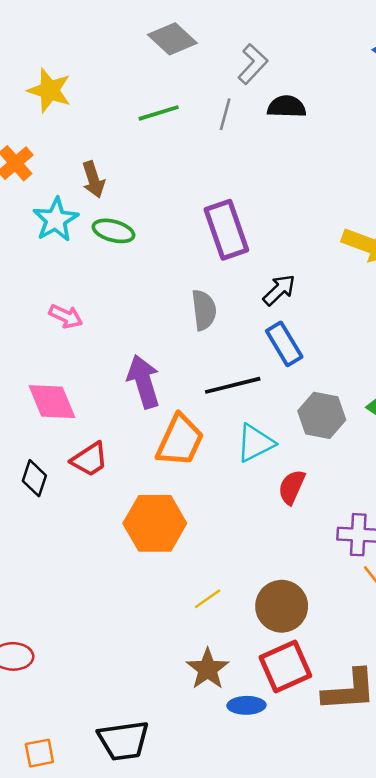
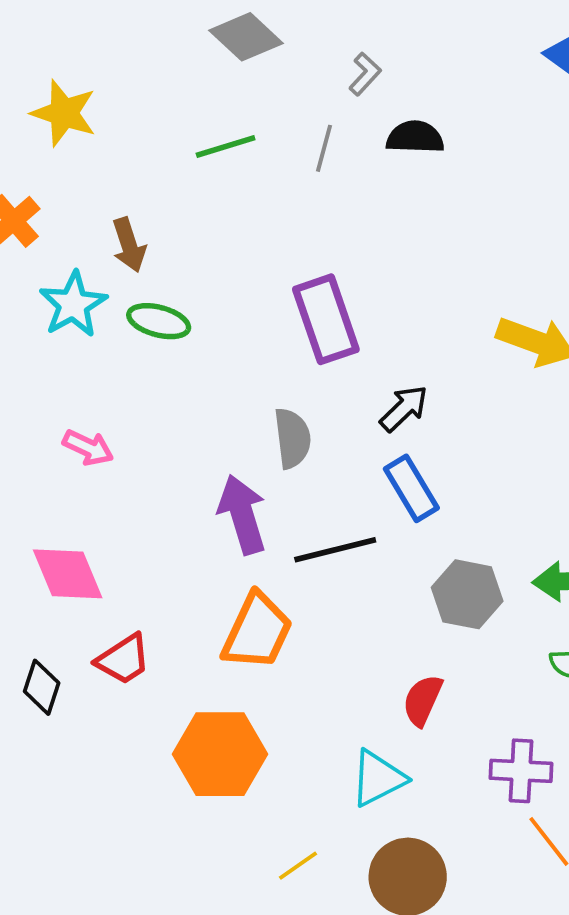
gray L-shape: (253, 64) -> (365, 74), size x0.7
purple arrow: (144, 382) -> (242, 514), moved
cyan triangle: (255, 443) -> (378, 778), moved

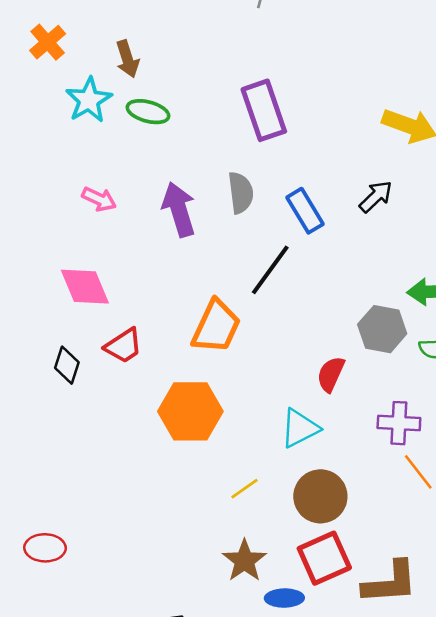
black arrow: (404, 408) -> (376, 197), moved
blue rectangle: (411, 488) -> (305, 211), moved
purple arrow: (242, 514) -> (179, 209), moved
black line: (335, 550) -> (270, 270), turned -40
gray hexagon: (467, 594) -> (382, 329), moved

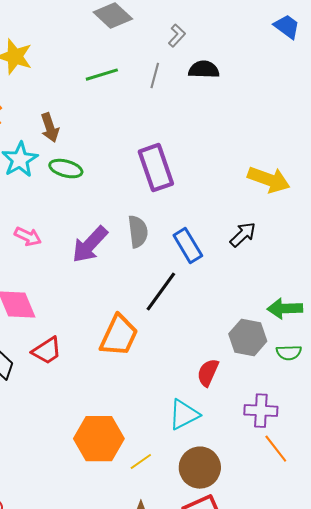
purple arrow: (179, 209) -> (90, 245), turned -120
orange hexagon: (190, 411) -> (99, 439), moved

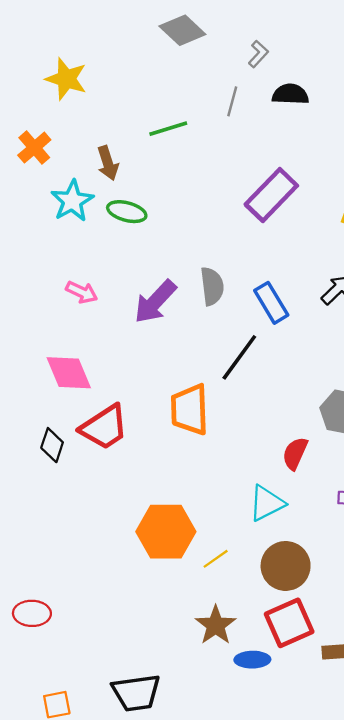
green line: (102, 75) -> (168, 129), moved
purple rectangle: (156, 168) -> (271, 195), moved, turned 63
orange trapezoid: (119, 336) -> (190, 410), turned 153
red trapezoid: (47, 351) -> (104, 427), size x1.4

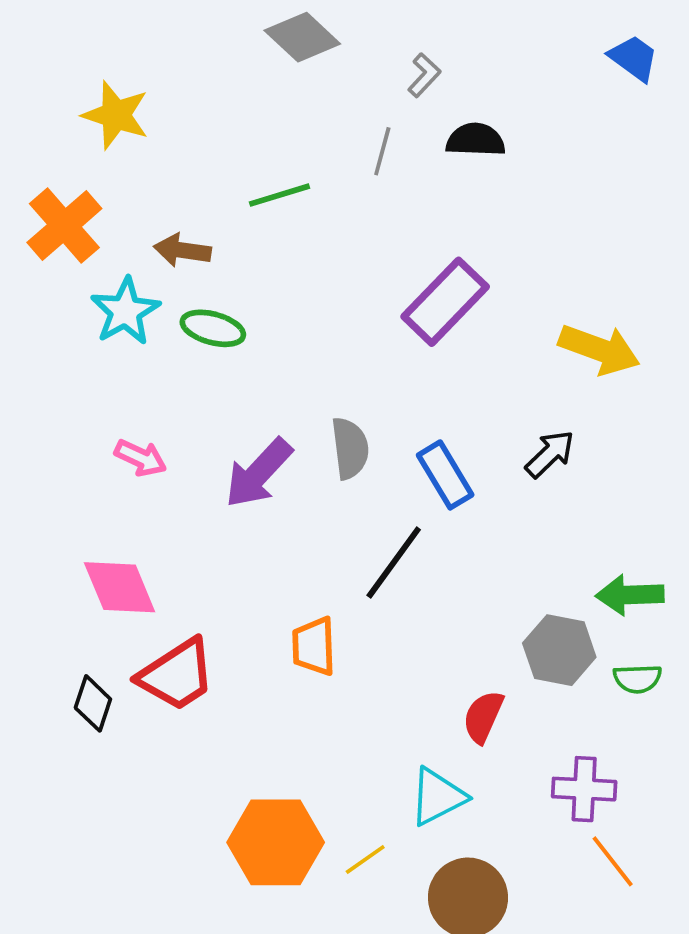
orange cross: (34, 148) -> (64, 226), size x1.4
brown arrow: (108, 163) -> (182, 250), turned 116
orange trapezoid: (190, 410) -> (314, 646), size x0.7
yellow line: (216, 559) -> (365, 860), moved

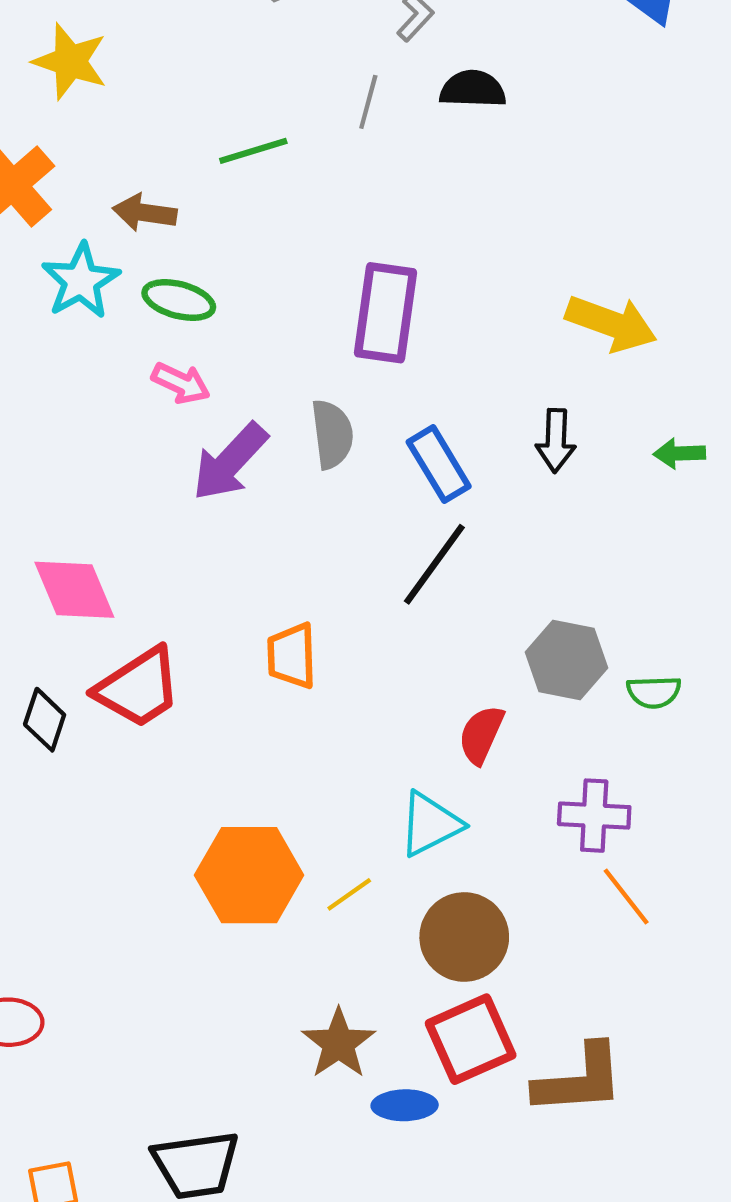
purple rectangle: (445, 302) -> (385, 313), moved, turned -36
black arrow: (550, 454) -> (556, 441), turned 136
pink arrow: (141, 458) -> (181, 383), moved
black line: (394, 563) -> (434, 564), moved
green arrow: (630, 595) -> (679, 453), moved, size x0.7

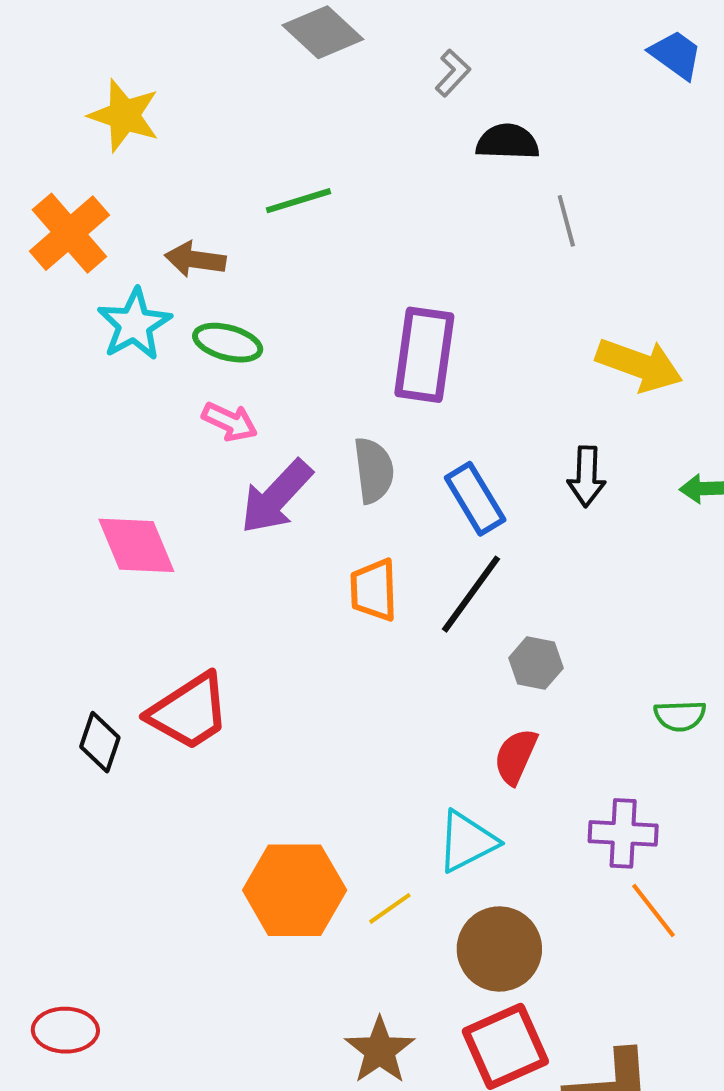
gray line: (368, 102) -> (566, 221), moved, turned -30
pink diamond: (74, 590) -> (136, 545), moved
orange trapezoid: (292, 656) -> (374, 590), moved
gray hexagon: (566, 660) -> (536, 663), moved, size x0.7

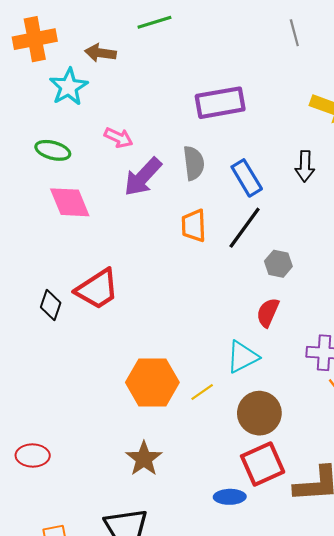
orange cross: (69, 233) -> (35, 39), turned 30
green ellipse: (228, 343) -> (53, 150), moved
purple rectangle: (424, 355) -> (220, 103), turned 72
brown star: (380, 1050) -> (144, 459), moved

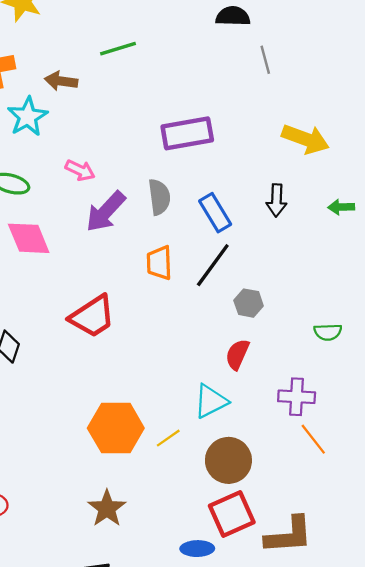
red trapezoid: (97, 289) -> (92, 316), moved

